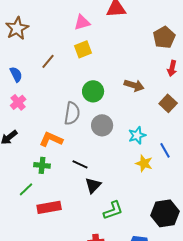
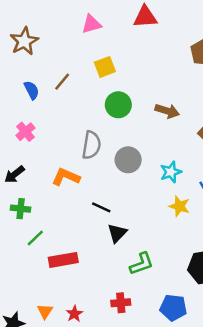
pink triangle: (82, 22) -> (91, 24), moved
blue semicircle: (16, 74) -> (32, 90), moved
green circle: (93, 91) -> (118, 105), moved
green cross: (42, 165) -> (21, 209), moved

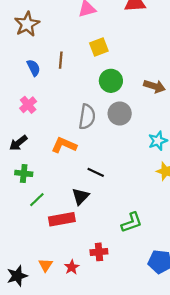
brown line: (62, 82) -> (61, 60), turned -35
gray circle: (128, 160) -> (120, 114), moved
black triangle: (117, 233) -> (80, 196), moved
red cross: (121, 303) -> (99, 252), moved

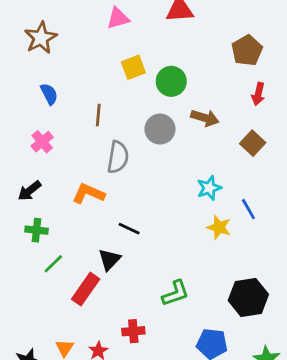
brown line: (61, 60) -> (98, 115), moved
green circle: (111, 81) -> (171, 81), moved
gray circle: (120, 114) -> (160, 129), moved
red rectangle: (62, 219) -> (86, 289), turned -45

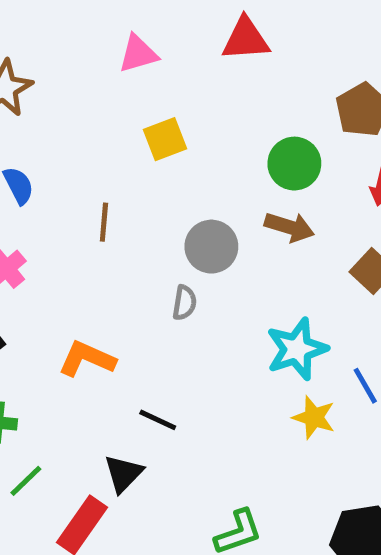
green circle: (171, 81) -> (294, 164), moved
gray semicircle: (118, 157) -> (185, 303), moved, size x0.6
cyan star: (209, 188) -> (297, 349), size x1.4

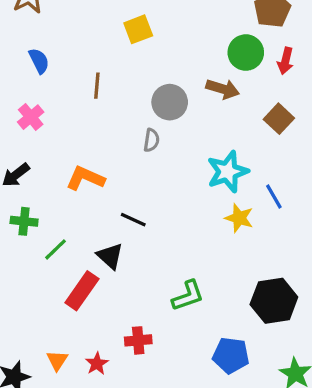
green circle: (294, 164) -> (246, 53), moved
black triangle: (123, 474) -> (110, 256), turned -32
green line: (26, 481) -> (55, 249), moved

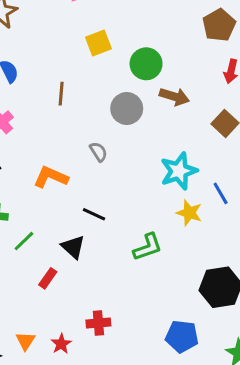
green circle: (246, 53) -> (146, 64), moved
gray semicircle: (151, 140) -> (98, 152), moved, turned -42
red rectangle: (82, 291) -> (48, 278), size x0.6
green L-shape: (188, 296) -> (148, 247), moved

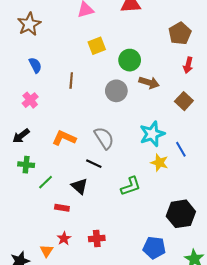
gray semicircle: (98, 152) -> (104, 138), moved, size x1.6
red rectangle: (48, 278) -> (62, 208), turned 64
red star: (61, 344) -> (64, 238), moved

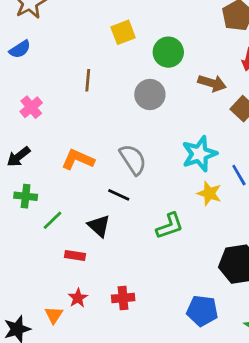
blue semicircle: (35, 65) -> (20, 49), moved, turned 84
brown arrow: (149, 83) -> (212, 83), moved

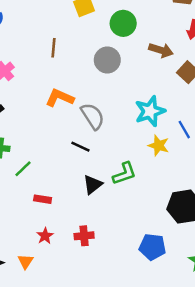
orange L-shape: (78, 159) -> (60, 98), moved
black triangle: (99, 226) -> (93, 185), moved, turned 40
orange triangle: (54, 315) -> (25, 261), moved

